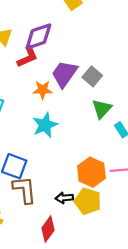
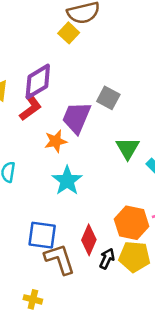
gray square: (92, 76) -> (108, 98), moved
black arrow: (64, 198) -> (107, 259), turned 132
red diamond: (48, 229) -> (89, 240), moved

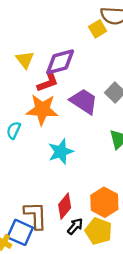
purple trapezoid: (76, 118) -> (84, 101), turned 84
orange star: (56, 141) -> (42, 110), moved, size x1.6
blue square: (42, 235) -> (20, 232), moved

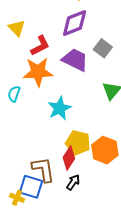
purple diamond: (60, 62) -> (75, 23), moved
black arrow: (75, 226) -> (73, 182), moved
yellow pentagon: (98, 231) -> (78, 143), moved

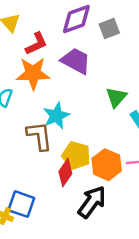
gray square: (103, 48) -> (109, 29), moved, turned 30
brown L-shape: (43, 169) -> (39, 136), moved
black arrow: (73, 182) -> (92, 202), moved, size x1.8

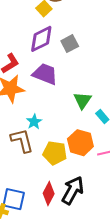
cyan star: (56, 116) -> (34, 122), size x0.7
orange hexagon: (107, 165) -> (80, 143), moved
red diamond: (65, 173) -> (49, 193), moved

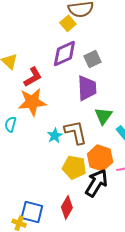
purple trapezoid: (45, 74) -> (87, 88), moved, turned 64
brown L-shape: (22, 140) -> (76, 132), moved
black arrow: (73, 190) -> (96, 183), moved

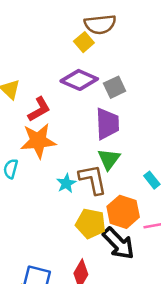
purple diamond: (64, 53) -> (79, 80), turned 48
green triangle: (103, 116) -> (109, 159), moved
black arrow: (96, 183) -> (118, 243), turned 104

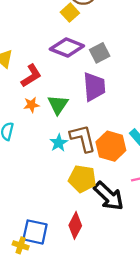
orange star: (38, 141) -> (31, 105), size x0.5
green triangle: (109, 159) -> (58, 105), moved
orange hexagon: (123, 212) -> (111, 146), moved

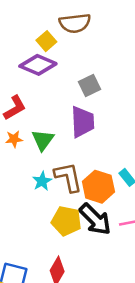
yellow square: (70, 13) -> (46, 41), moved
purple diamond: (67, 47) -> (38, 65), moved
black arrow: (109, 196) -> (95, 219), moved

